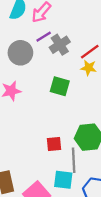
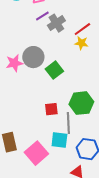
gray circle: (20, 53) -> (33, 57), moved
green square: (60, 86) -> (54, 70), moved, turned 36

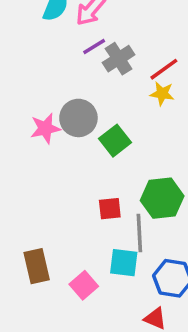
pink square: (36, 153) -> (84, 285), size x0.7

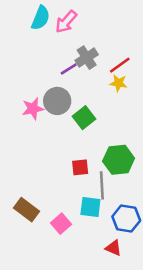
purple line: (94, 46) -> (69, 69), moved
brown rectangle: (37, 266) -> (27, 210), turned -40

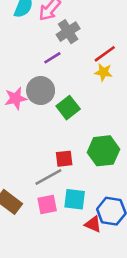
gray cross: (87, 58) -> (68, 32), moved
gray line: (102, 185) -> (48, 177), moved, turned 64
pink square: (61, 224) -> (47, 205), moved, turned 30
red triangle: (113, 248) -> (93, 224), moved

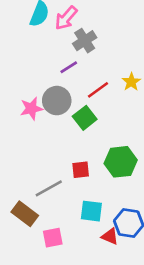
red line: (105, 54) -> (98, 90), moved
yellow star: (103, 72) -> (131, 82), moved, turned 30
gray line: (48, 177) -> (49, 188), moved
pink square: (47, 205) -> (53, 238), moved

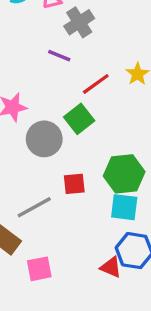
purple line: (69, 67) -> (59, 56), turned 54
gray circle: (57, 101) -> (44, 139), moved
cyan square: (91, 211) -> (124, 207), moved

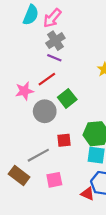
gray cross: (79, 22) -> (55, 41), moved
red line: (96, 84) -> (47, 79), moved
pink square: (39, 269) -> (54, 180), moved

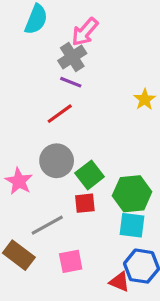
pink arrow: (52, 18) -> (85, 32), moved
pink star: (24, 91) -> (19, 181), moved, turned -30
green square: (67, 98) -> (90, 175), moved

